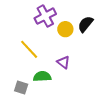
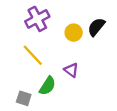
purple cross: (45, 16) -> (37, 19), moved
green semicircle: (42, 76) -> (47, 86), turned 126

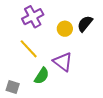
purple triangle: (71, 70) -> (63, 62), size x1.5
gray square: (24, 98) -> (13, 87), moved

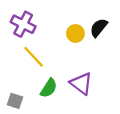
purple cross: (33, 17) -> (23, 24), moved, turned -35
purple triangle: (63, 62) -> (81, 83), moved

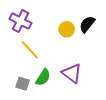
gray square: (15, 101) -> (23, 84), moved

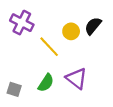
yellow line: (30, 50) -> (49, 47), moved
gray square: (23, 84) -> (14, 89), moved

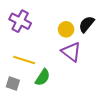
yellow line: (49, 47) -> (24, 60), moved, turned -30
purple triangle: (77, 78) -> (71, 52), moved

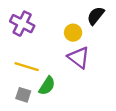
black semicircle: (87, 24) -> (96, 16), moved
gray square: (13, 83) -> (23, 95), moved

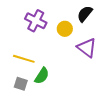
purple cross: (22, 24) -> (36, 21), moved
purple triangle: (79, 58) -> (87, 48), moved

